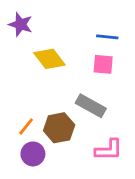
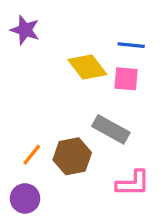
yellow diamond: (49, 59) -> (87, 67), moved
purple circle: (33, 154) -> (25, 198), moved

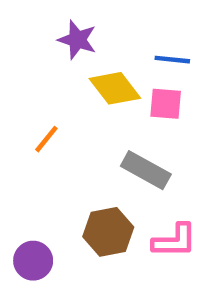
purple star: (25, 30) -> (77, 40), moved
orange line: (32, 155) -> (46, 139), moved
brown hexagon: (72, 156) -> (108, 232), moved

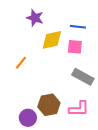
yellow diamond: (115, 88) -> (52, 40), turned -65
gray rectangle: (146, 170) -> (83, 77), moved
purple circle: (33, 261) -> (28, 118), moved

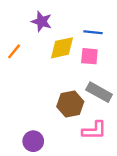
orange line: (21, 63) -> (14, 51), moved
brown hexagon: (49, 105) -> (70, 104), moved

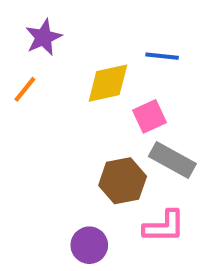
purple star: (42, 22) -> (44, 37), moved, turned 30
pink square: (89, 56) -> (150, 116), moved, turned -30
purple circle: (33, 141) -> (89, 245), moved

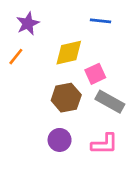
blue line: (162, 56) -> (101, 21), moved
brown hexagon: (123, 181) -> (66, 98), moved
purple circle: (89, 245) -> (60, 140), moved

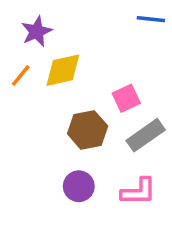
blue line: (101, 21) -> (151, 19), moved
yellow diamond: (69, 53) -> (63, 70), moved
gray rectangle: (110, 102) -> (146, 135), turned -64

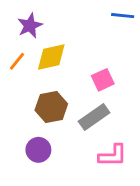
brown hexagon: (88, 130) -> (51, 107), moved
gray rectangle: (146, 135) -> (94, 117), moved
purple circle: (79, 186) -> (38, 150), moved

